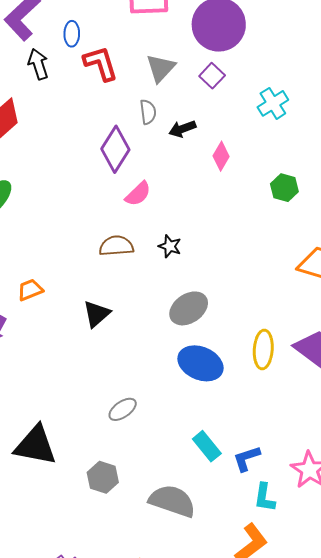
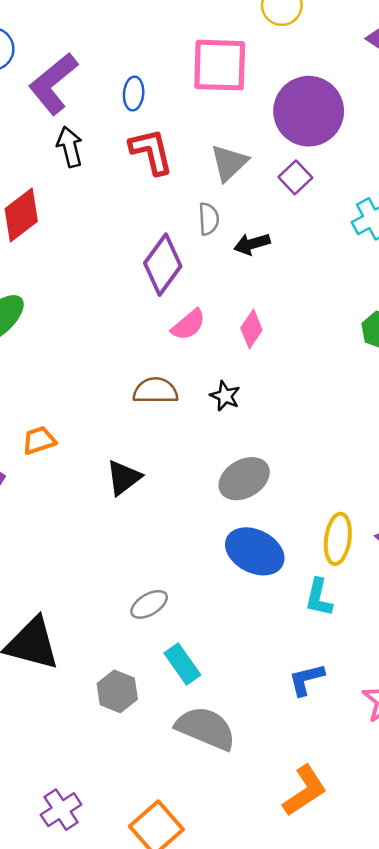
blue ellipse: (72, 34) -> (134, 93), moved
pink diamond: (221, 156) -> (251, 329), moved
cyan rectangle: (207, 446) -> (182, 664), moved
cyan L-shape: (265, 497) -> (319, 598), moved

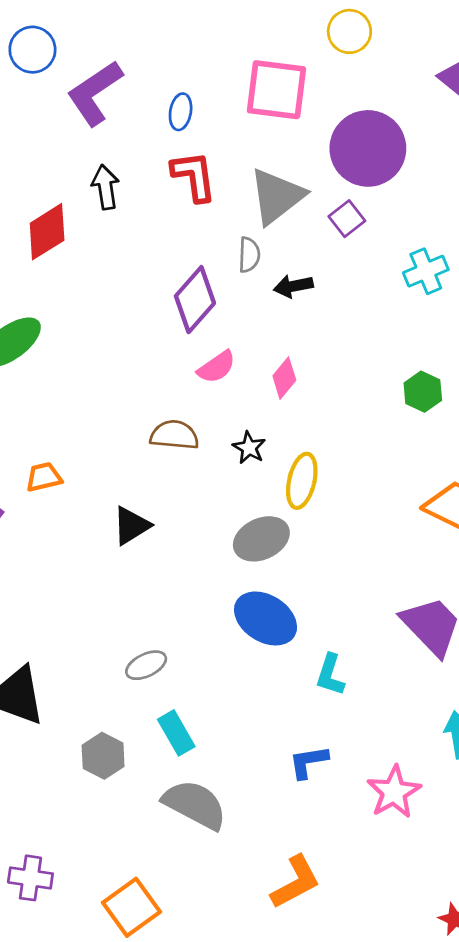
black arrow: (70, 147) -> (105, 187), moved
gray triangle: (229, 163) -> (277, 196), size x1.4
yellow ellipse: (338, 539) -> (302, 481), moved
purple cross: (61, 810) -> (30, 878), turned 36

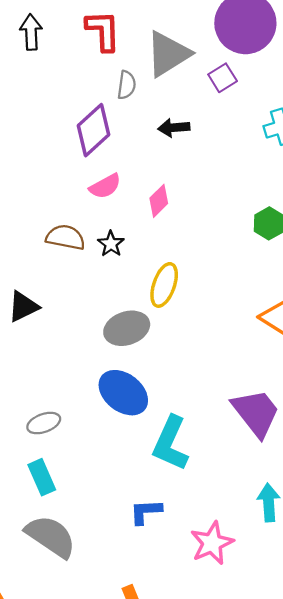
gray semicircle: (249, 255) -> (127, 85), moved
black star: (249, 448) -> (111, 244), moved
gray ellipse: (146, 665) -> (44, 423), moved
cyan L-shape: (330, 675) -> (171, 443), size x1.6

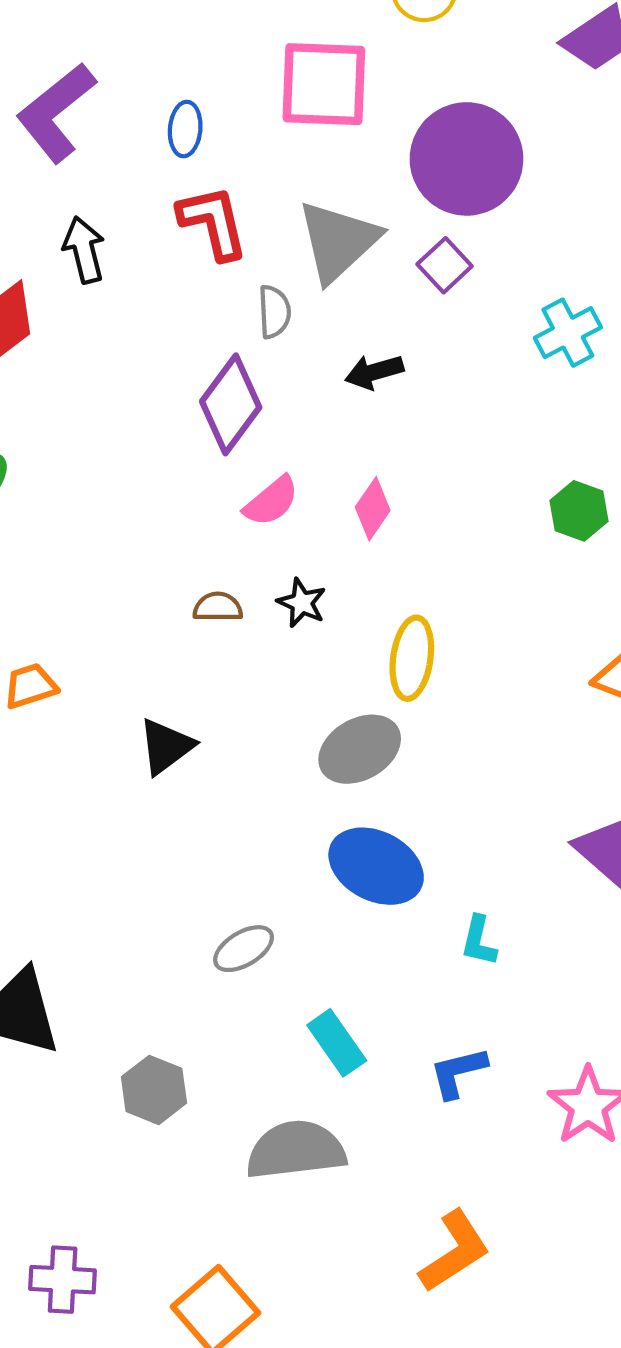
brown semicircle: (65, 237) -> (218, 607), size x0.7
cyan L-shape: (171, 443) -> (479, 941), size x0.5
cyan rectangle: (42, 477) -> (337, 1043), moved
gray semicircle: (51, 536) -> (296, 1150), turned -30

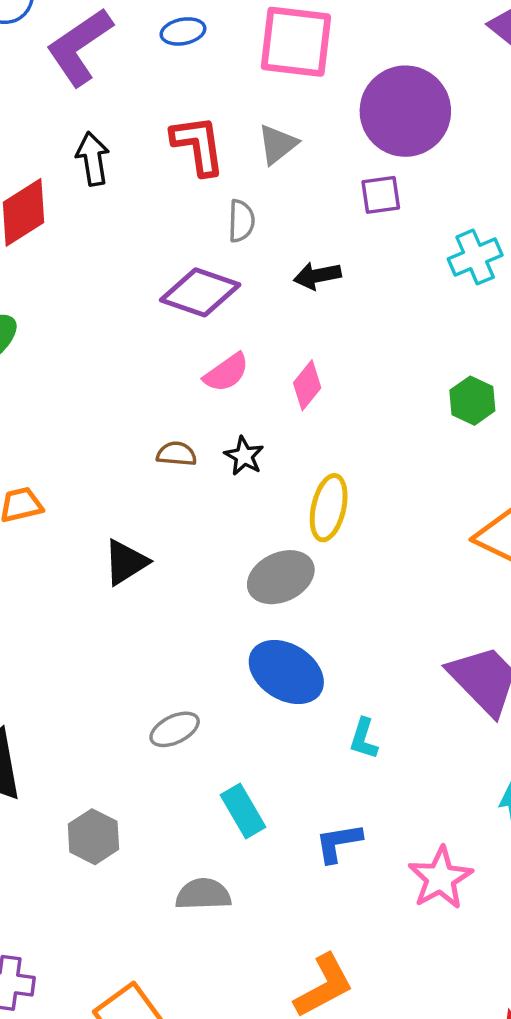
blue ellipse: (185, 129) -> (183, 31), moved, turned 69
gray triangle: (338, 241) -> (278, 144), moved, size x0.6
purple square: (445, 265) -> (381, 195), turned 30
purple diamond: (231, 404) -> (200, 292), turned 68
gray semicircle: (296, 1150) -> (203, 894), size x0.7

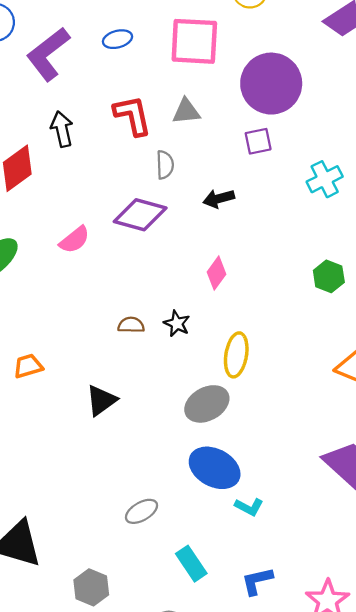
gray triangle: (278, 144) -> (186, 111), turned 36
pink semicircle: (226, 373) -> (75, 240), moved
cyan L-shape: (364, 739) -> (249, 507), moved, turned -76

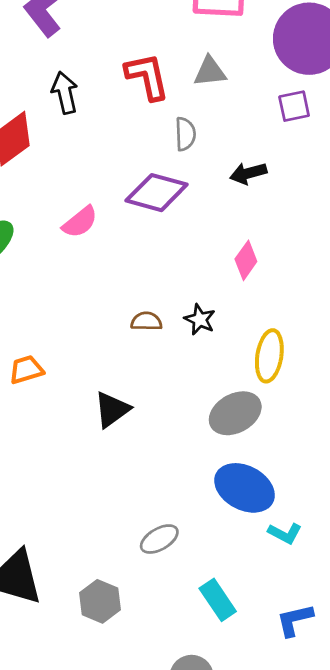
gray hexagon: (91, 587) -> (100, 601), moved

